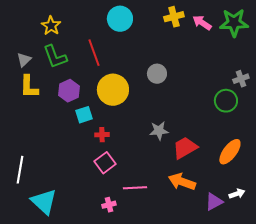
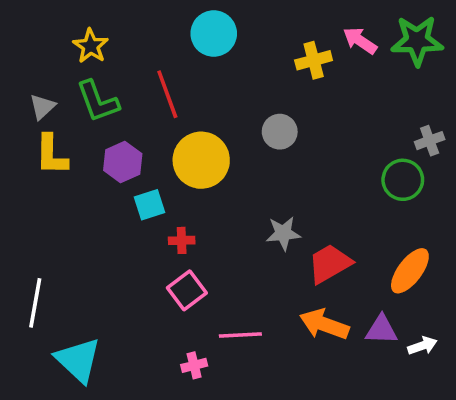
yellow cross: (174, 17) -> (314, 60), moved
purple triangle: (214, 202) -> (381, 330), moved, turned 30

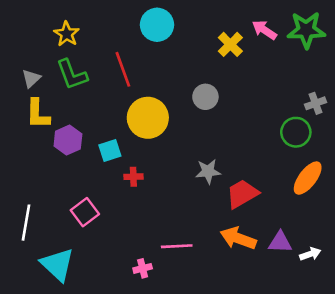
yellow cross: (314, 60) -> (230, 44), turned -30
purple hexagon: (123, 162) -> (68, 140), moved
orange ellipse: (410, 271) -> (308, 178), moved
pink square: (187, 290) -> (85, 212), moved

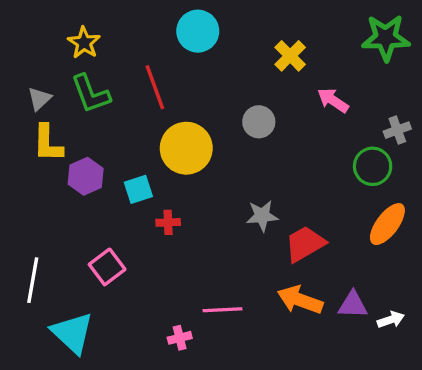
pink arrow: (264, 30) -> (333, 100), moved

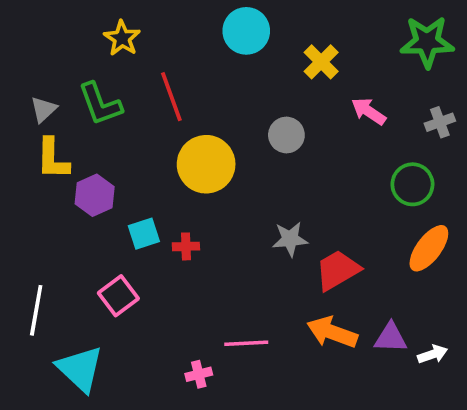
cyan circle: (198, 31) -> (246, 31), moved
yellow star: (84, 43) -> (122, 38), moved
gray cross: (397, 130) -> (440, 122), moved
cyan square: (138, 189) -> (144, 234), moved

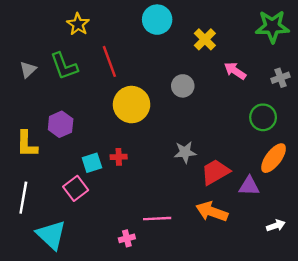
yellow L-shape: (53, 159) -> (27, 144), moved
cyan square: (144, 234) -> (92, 163), moved
purple triangle: (391, 338) -> (249, 186), moved

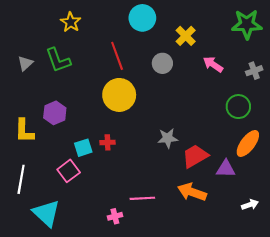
red line: (109, 61) -> (117, 56), moved
gray circle: (183, 86) -> (162, 63), moved

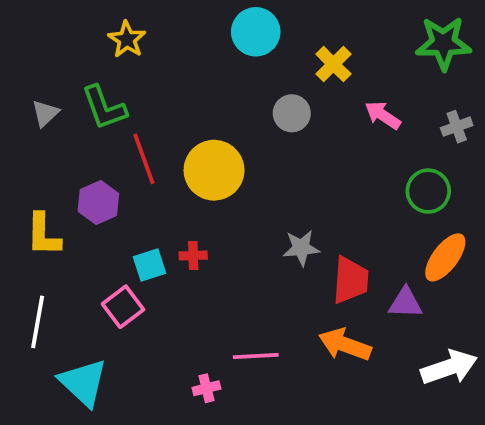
red line: (117, 56) -> (144, 159), moved
red trapezoid: (195, 156) -> (351, 280), turned 124
white arrow: (250, 205) -> (449, 367), size x1.8

